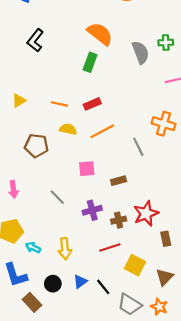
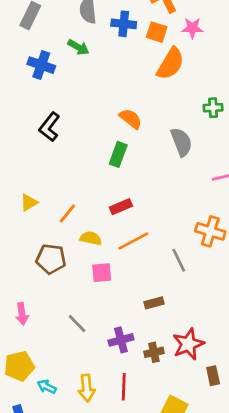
orange semicircle: (100, 34) -> (131, 119), size x0.7
green cross: (166, 43) -> (213, 108), moved
orange line: (59, 104) -> (67, 214), moved, turned -63
pink square: (87, 169) -> (102, 273), moved
red line: (110, 248) -> (124, 387), moved, turned -70

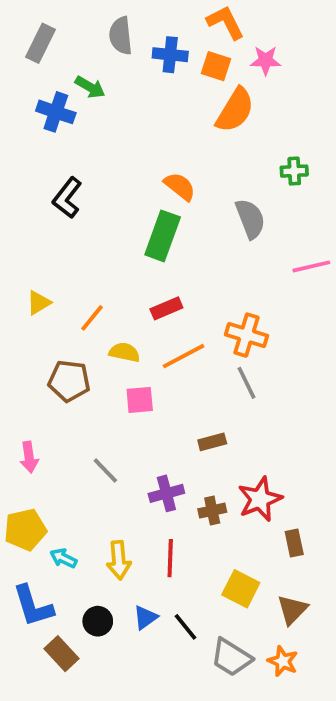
green arrow: (78, 47) -> (90, 87), moved
green rectangle: (118, 154) -> (163, 236), size x1.4
orange cross: (210, 231) -> (247, 335), moved

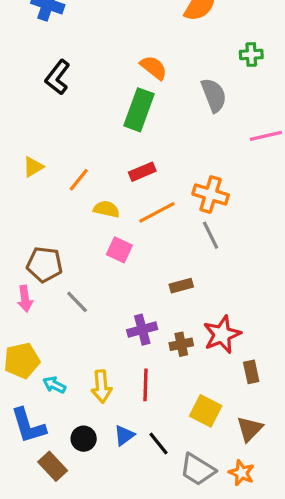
brown pentagon: (69, 381) -> (45, 264), moved
pink square: (140, 400) -> (119, 250), turned 30
gray line: (105, 471) -> (77, 302), moved

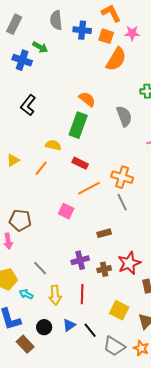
red rectangle: (142, 172) -> (80, 163), turned 49
yellow semicircle: (106, 209) -> (53, 145), moved
gray line: (77, 302) -> (40, 268), moved

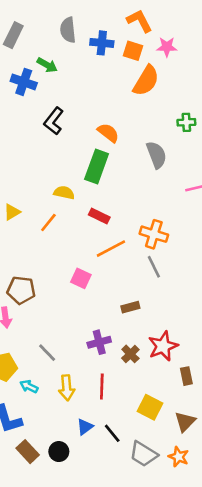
black L-shape: (28, 105) -> (54, 121), moved
brown cross: (104, 269) -> (130, 354), turned -32
black circle: (44, 327) -> (59, 452), moved

